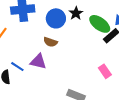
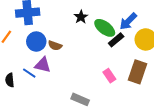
blue circle: (56, 18) -> (36, 42), moved
blue line: (17, 67) -> (29, 73), moved

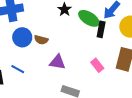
black rectangle: (116, 40) -> (101, 29), turned -35
purple triangle: (43, 65) -> (57, 62), moved

